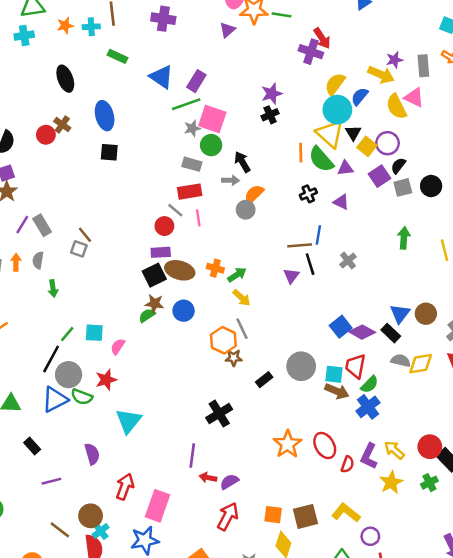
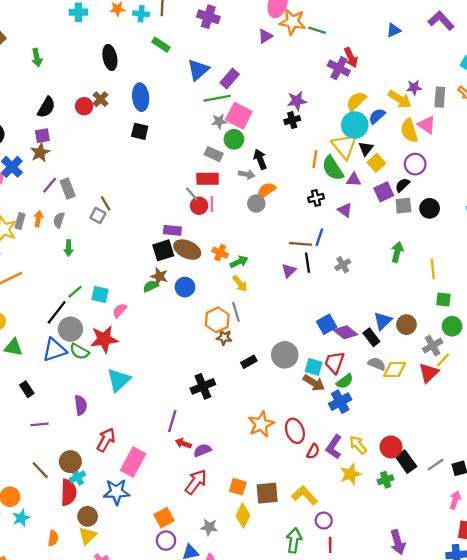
blue triangle: (161, 77) -> (198, 70), turned 35
purple circle: (388, 143) -> (415, 164), moved
red circle: (164, 226) -> (199, 206), moved
red star: (106, 380) -> (104, 339), size x1.4

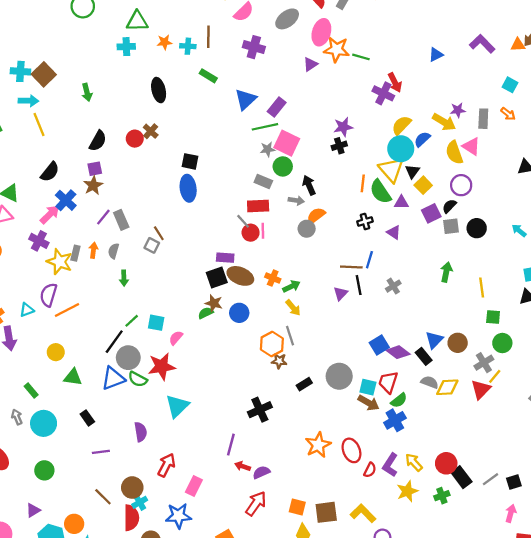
blue ellipse: (141, 97) -> (188, 188), moved
pink rectangle: (133, 462) -> (194, 486), size x0.7

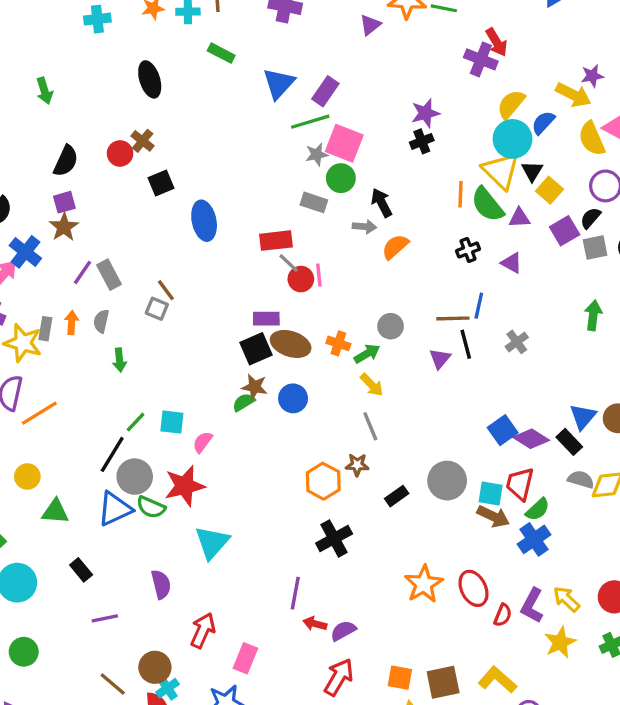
black square: (190, 161) -> (161, 183), moved, turned -30
red rectangle: (258, 206) -> (276, 241), moved
gray circle: (307, 229) -> (391, 326), moved
orange hexagon: (272, 344) -> (323, 481), moved

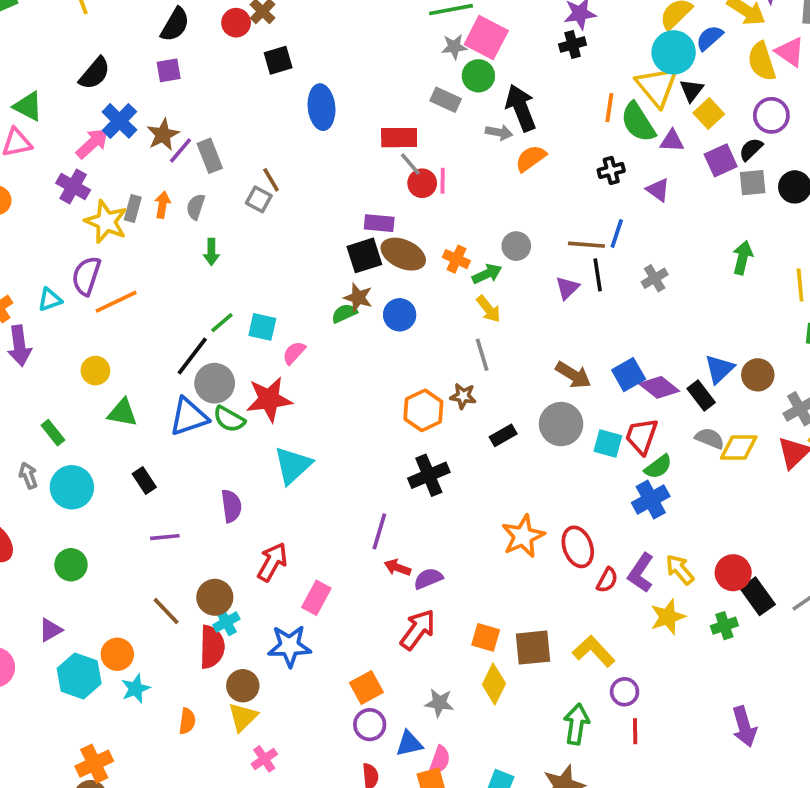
black arrow: (382, 203) -> (521, 108), size x1.4
brown star: (64, 227) -> (163, 135), moved
brown arrow: (493, 516) -> (573, 375), moved

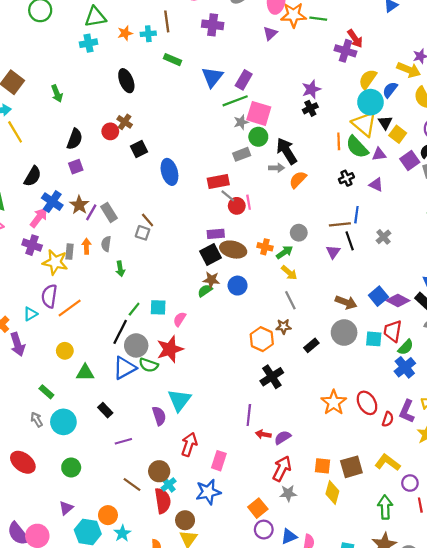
gray rectangle: (446, 100) -> (242, 154), turned -35
cyan triangle: (293, 465) -> (179, 400), moved
gray star: (439, 703) -> (288, 493), moved

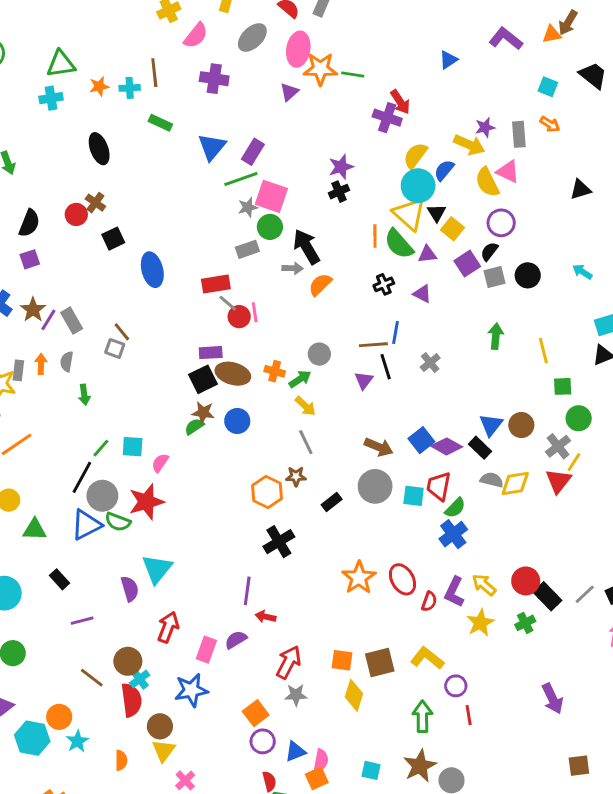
purple semicircle: (283, 437) -> (236, 640), moved

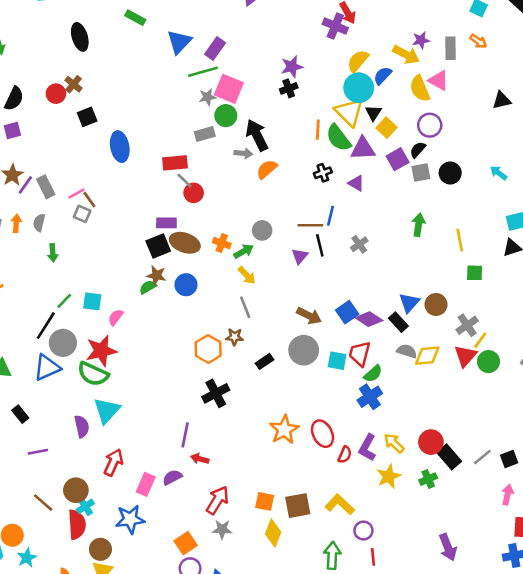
purple triangle: (427, 254) -> (363, 149), size x1.5
pink line: (255, 312) -> (77, 194), moved, turned 66
green circle: (579, 418) -> (489, 362), moved
green semicircle: (118, 522) -> (93, 374), moved, size x1.4

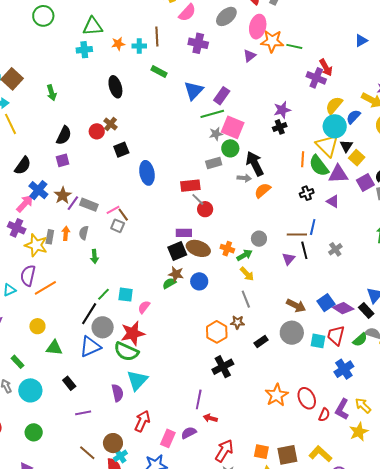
gray rectangle: (46, 187) -> (89, 205), turned -42
green semicircle: (373, 374) -> (360, 340), moved

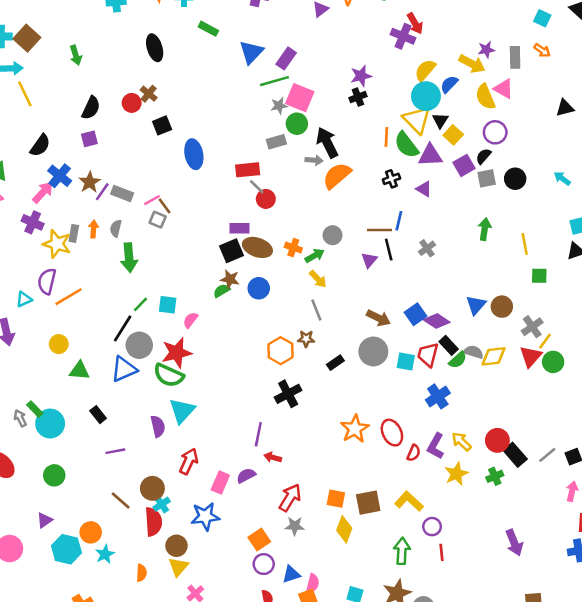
orange semicircle: (263, 190) -> (337, 176), size x1.4
green arrow: (94, 256) -> (129, 258), size x1.6
black rectangle: (366, 310) -> (449, 345), moved
green rectangle: (18, 362) -> (35, 409), moved

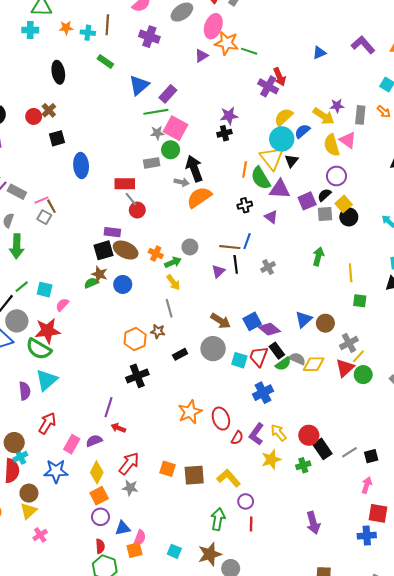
yellow square: (453, 135) -> (344, 204), moved
yellow diamond: (344, 529) -> (97, 472), moved

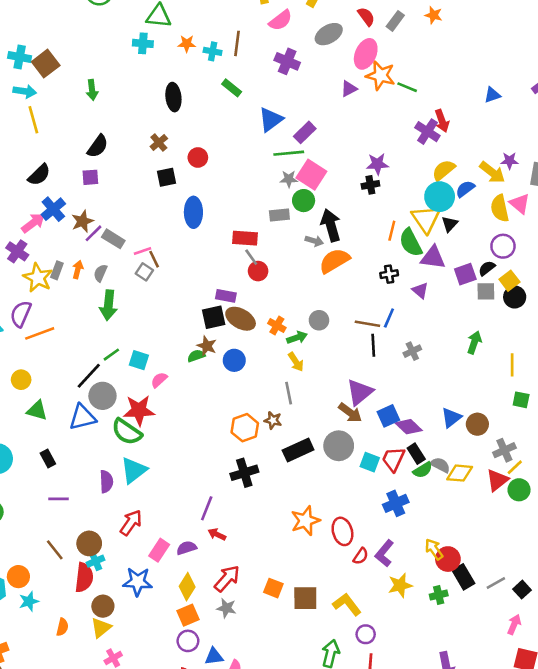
red circle: (34, 116) -> (198, 157), moved
purple triangle: (218, 271) -> (360, 392), moved, size x1.6
black rectangle: (180, 354) -> (298, 450), size x1.6
yellow arrow: (279, 433) -> (434, 549), moved
black square: (371, 456) -> (522, 590), turned -32

